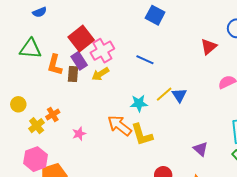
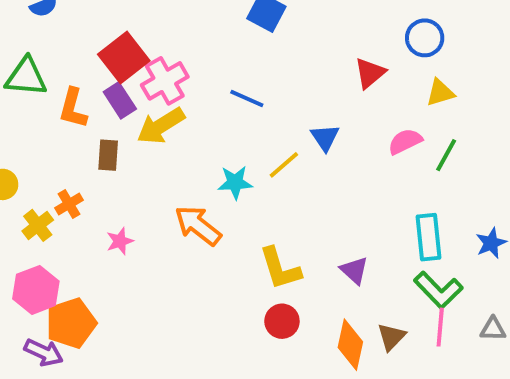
brown rectangle: (73, 74) -> (108, 155), moved
yellow arrow: (100, 74) -> (161, 126), size x1.4
blue triangle: (179, 95) -> (325, 138), moved
yellow L-shape: (142, 135) -> (280, 268), moved

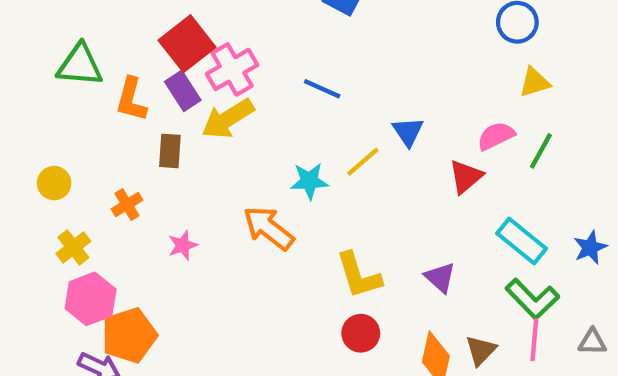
red triangle: (370, 73) -> (466, 177), moved
yellow cross: (38, 225) -> (73, 247), moved
cyan rectangle: (429, 237) -> (522, 241), turned -45

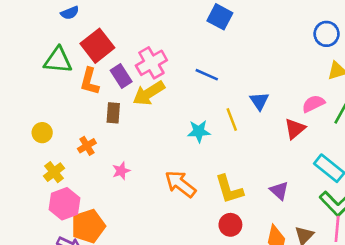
red square: (187, 44) -> (97, 46), moved
yellow line: (363, 162) -> (232, 119), turned -70
orange arrow: (269, 228) -> (180, 184), moved

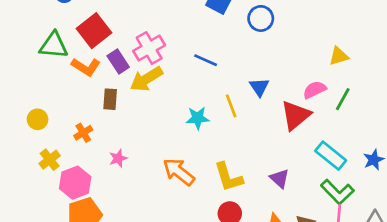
blue circle: (327, 34) -> (261, 18), moved
orange L-shape: (90, 81) -> (86, 67), turned -72
red triangle: (295, 129) -> (296, 115), size x1.4
pink hexagon: (65, 204) -> (75, 183), moved

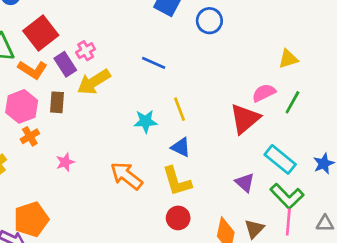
pink cross: (149, 48) -> (86, 51), moved, size x0.6
blue triangle: (259, 87) -> (181, 147), moved, turned -30
purple triangle: (280, 178) -> (245, 183), moved
pink hexagon: (75, 183) -> (22, 106), moved

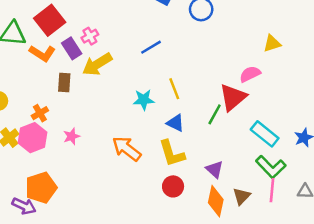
blue line: (154, 63) -> (151, 47), turned -55
green line: (292, 102) -> (215, 114), moved
pink hexagon: (22, 106) -> (32, 138), moved
purple triangle: (245, 183) -> (215, 169), moved

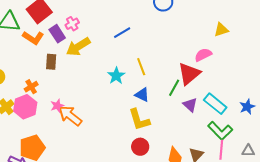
cyan star: (144, 100) -> (116, 76), turned -30
orange arrow: (127, 149) -> (70, 116), moved
purple triangle: (215, 169) -> (190, 105), moved

